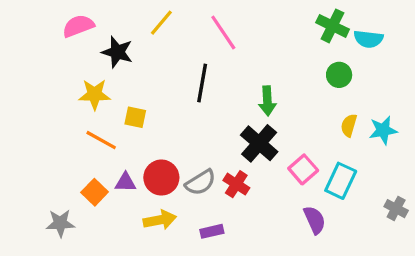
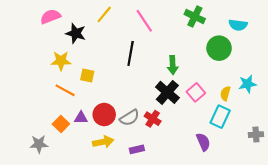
green cross: (333, 26) -> (195, 17), moved
green circle: (339, 75) -> (219, 48), size x1.5
yellow semicircle: (349, 125) -> (225, 93), moved
pink square: (303, 169) -> (196, 92), moved
gray cross: (396, 209) -> (256, 135), turned -32

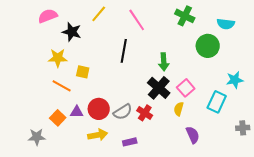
yellow semicircle: (225, 93) -> (179, 109), moved
cyan rectangle: (220, 117) -> (217, 102), moved

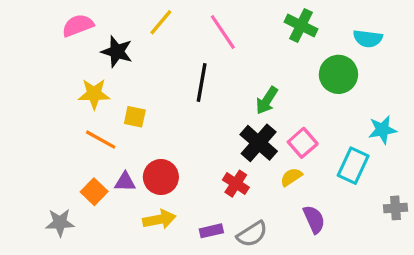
green arrow: (164, 62) -> (267, 100), turned 36
yellow semicircle: (179, 109) -> (291, 177), turned 40
gray semicircle: (123, 112) -> (252, 234), moved

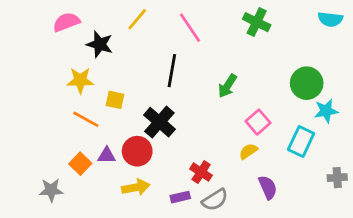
cyan semicircle: (368, 39) -> (330, 19), moved
green circle: (338, 74) -> (307, 83), moved
black cross: (259, 143) -> (159, 122), moved
red cross: (236, 184) -> (201, 172), moved

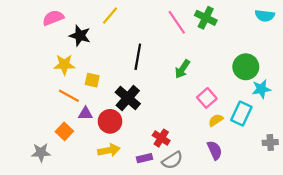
pink line: (190, 28) -> (177, 22), moved
yellow semicircle: (248, 151) -> (216, 120), moved
purple triangle: (107, 155) -> (86, 114), moved

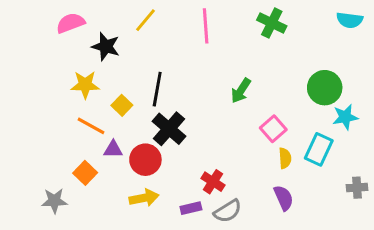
pink line: (177, 22) -> (206, 26), moved, turned 30
black line: (138, 57) -> (157, 89), moved
yellow square: (92, 80) -> (122, 105), turned 32
yellow semicircle: (216, 120) -> (285, 158), turned 120

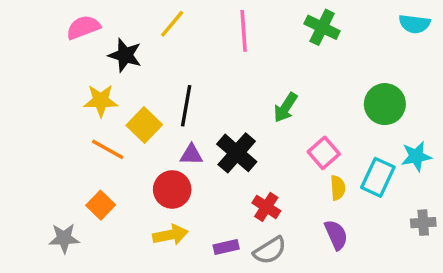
yellow square: (122, 105) -> (144, 125), size x1.4
cyan star: (345, 117) -> (416, 156), moved
black cross: (169, 129) -> (237, 153), moved
purple triangle: (113, 149) -> (191, 155), moved
red cross: (213, 182) -> (266, 207), moved

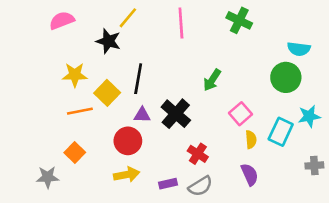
cyan semicircle: (414, 24) -> (299, 49), moved
black star: (125, 55) -> (108, 41), moved
orange line: (108, 149) -> (80, 111), turned -40

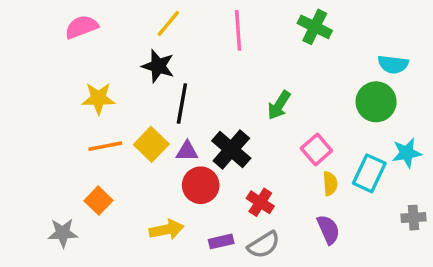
black star: (108, 41) -> (158, 66), moved
yellow square: (107, 93) -> (151, 144), moved
red circle: (128, 141) -> (201, 185), moved

